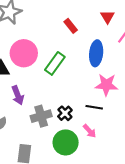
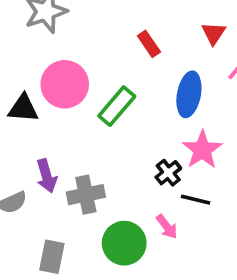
pink star: (106, 85) -> (202, 150), turned 30
purple arrow: (18, 95) -> (47, 176), moved
black line: (94, 107) -> (196, 200), moved
black cross: (65, 113) -> (168, 173), moved

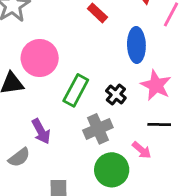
green rectangle: (117, 106) -> (76, 90), moved
black cross: (168, 173) -> (116, 94), moved
gray cross: (86, 195) -> (98, 129), moved

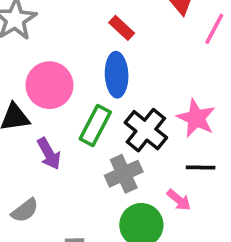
blue ellipse: (136, 45) -> (117, 75), moved
black cross: (116, 94) -> (146, 130), size x1.6
purple arrow: (41, 131) -> (49, 154), moved

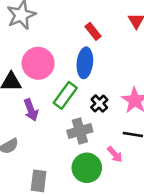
black cross: (146, 130) -> (99, 104), size x0.6

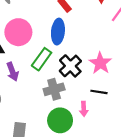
black cross: (99, 104) -> (70, 66), size x1.5
pink arrow: (115, 154) -> (84, 109), turned 40

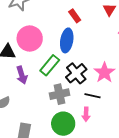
black line: (99, 92) -> (93, 96), moved

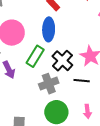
pink arrow: (86, 114) -> (87, 111), moved

